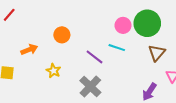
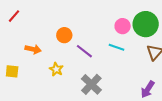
orange arrow: (29, 50) -> (33, 49), turned 35
purple line: (95, 57) -> (84, 51), moved

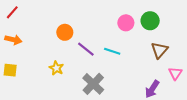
green circle: (146, 24) -> (150, 21), size x0.7
cyan line: (117, 47) -> (112, 51), moved
orange arrow: (33, 49) -> (13, 40), moved

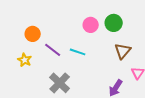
yellow star: (56, 68) -> (25, 60), moved

